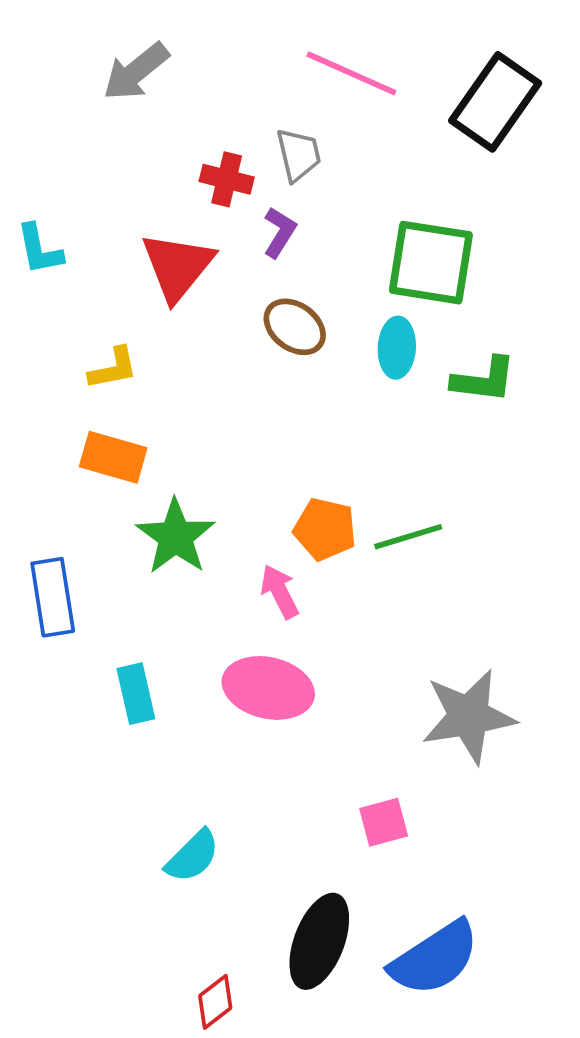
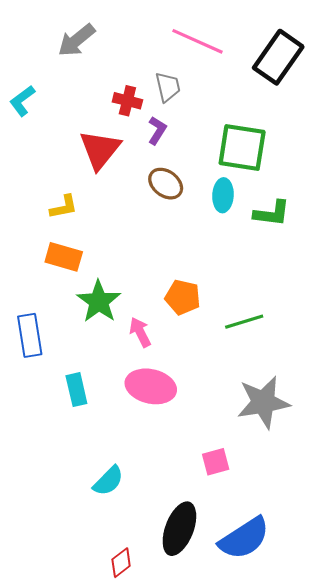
cyan L-shape: (39, 249) -> (22, 101), moved, turned 64
green line: (408, 537) -> (244, 322), moved
pink arrow: (280, 592) -> (140, 332), moved

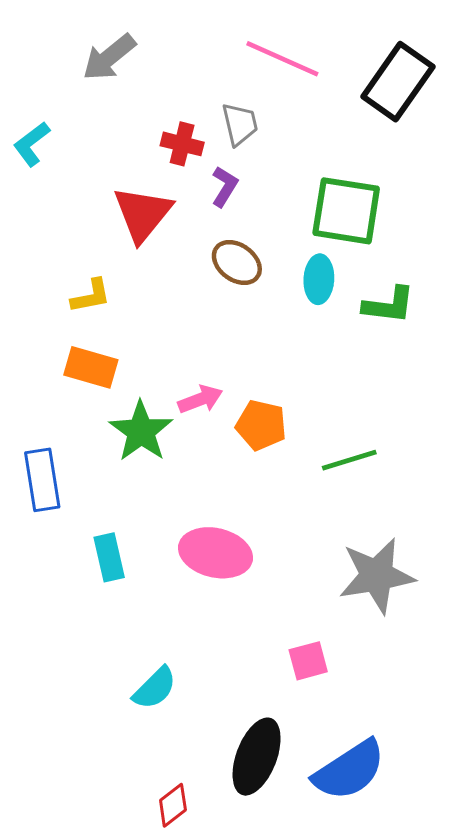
pink arrow: (140, 332) -> (200, 399), moved, turned 96

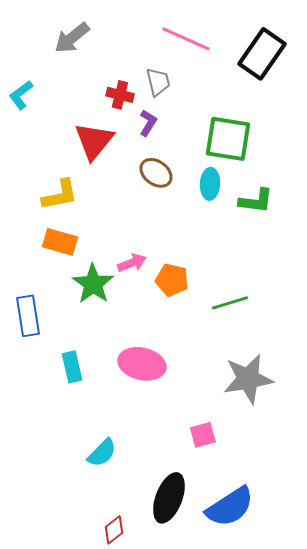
yellow L-shape: (91, 296) -> (60, 195), size x1.4

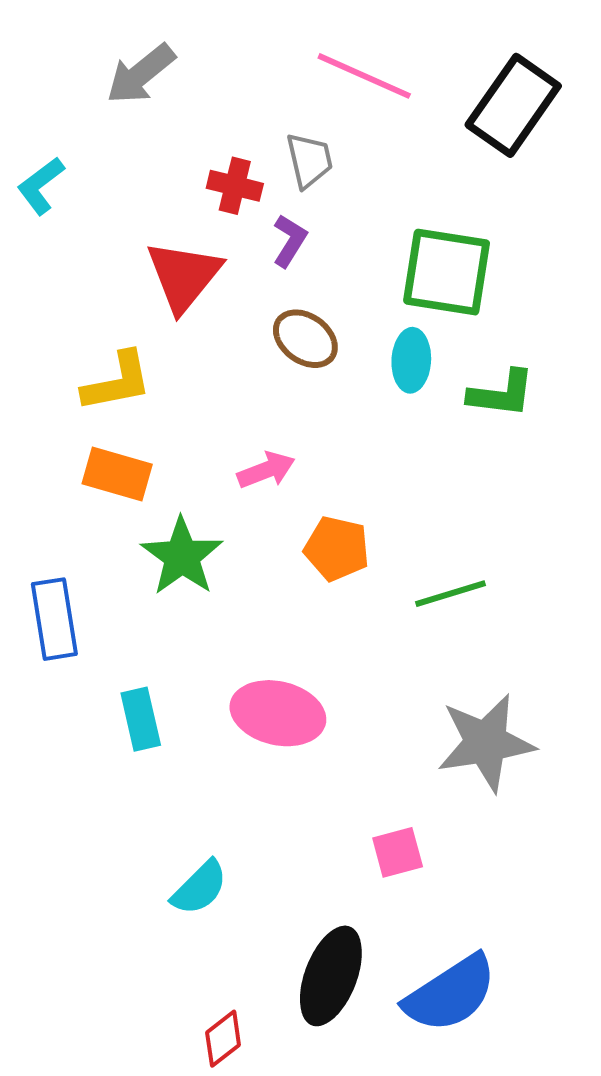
pink arrow: (132, 263) -> (266, 470), moved

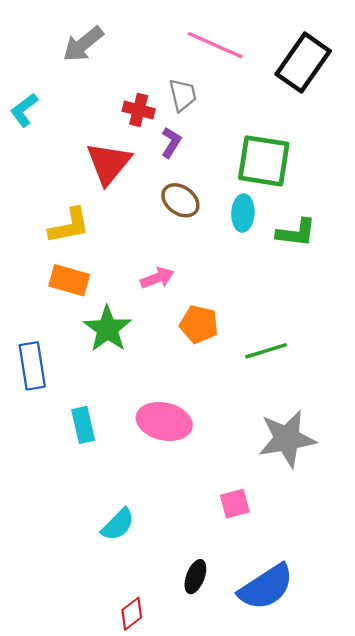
black ellipse: (331, 976) -> (195, 577), size x0.6

